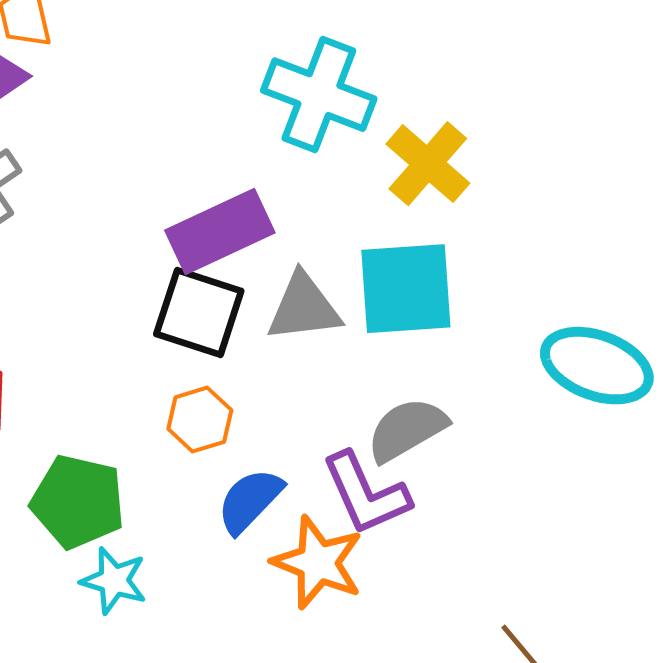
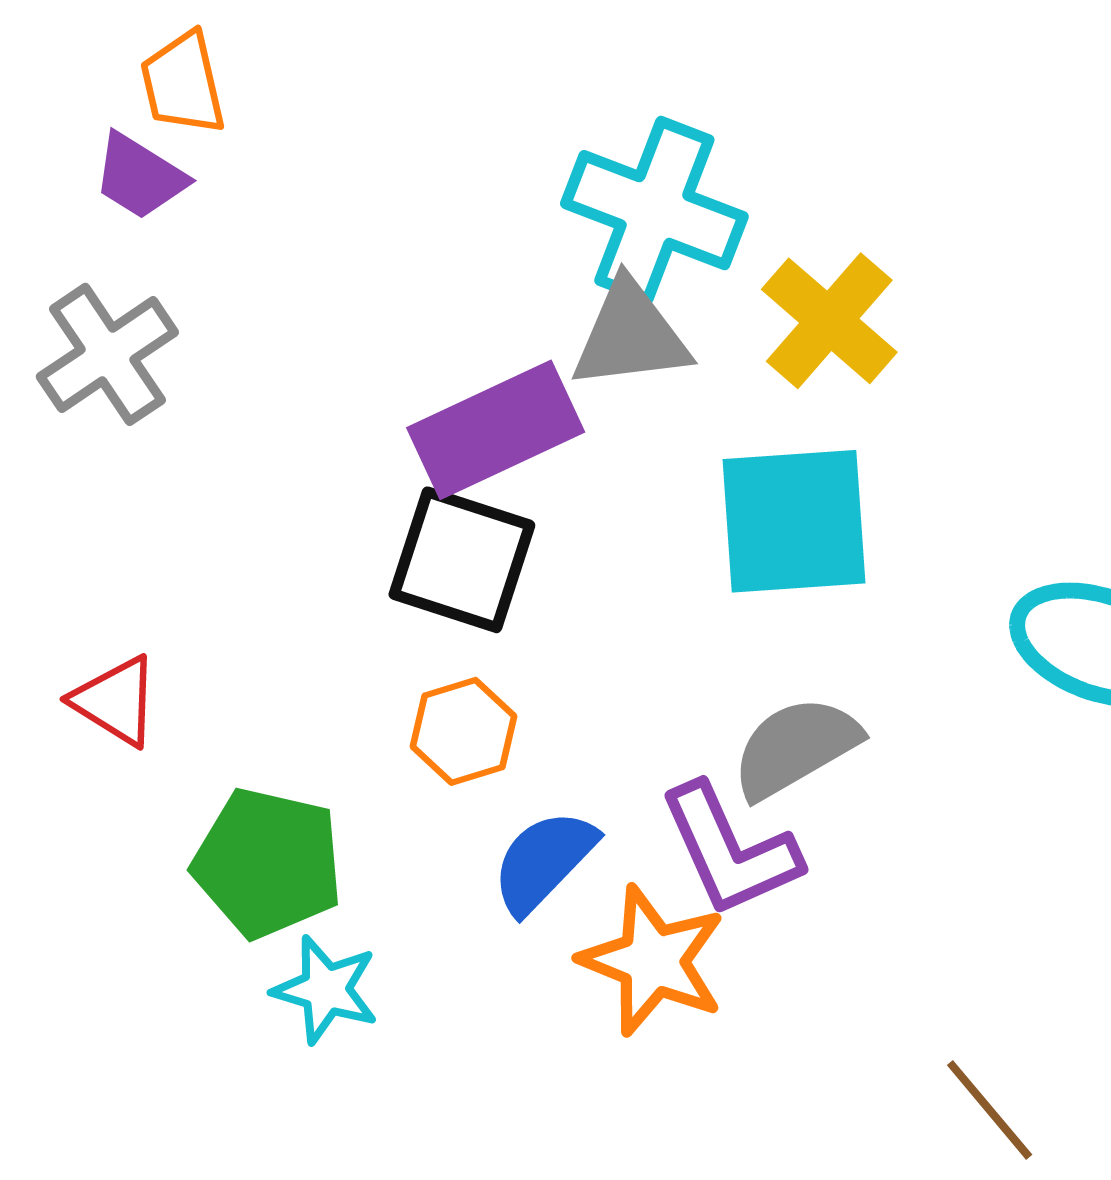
gray triangle: (304, 308) -> (630, 335), moved

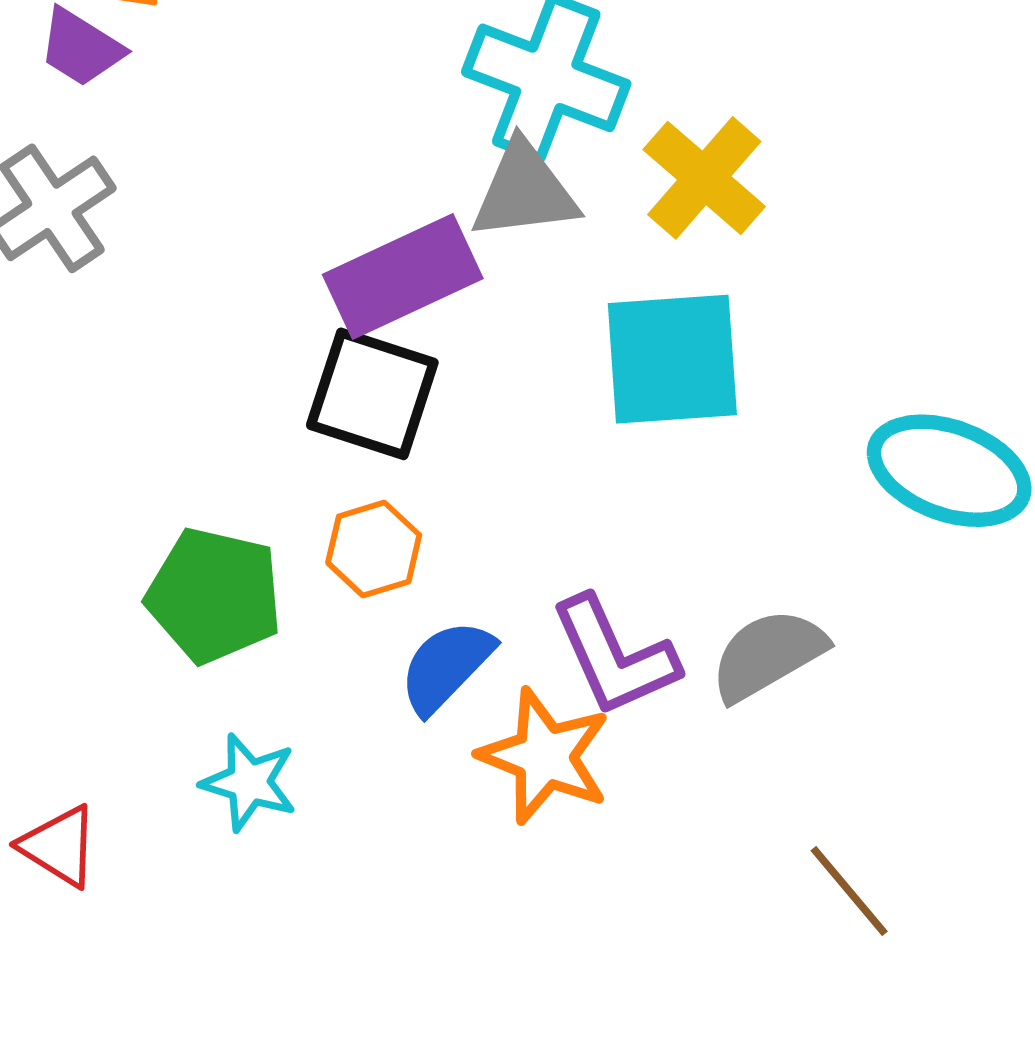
red triangle: (115, 701) -> (59, 846), moved
gray semicircle: (796, 747) -> (768, 655), moved
green pentagon: (268, 863) -> (214, 595), moved

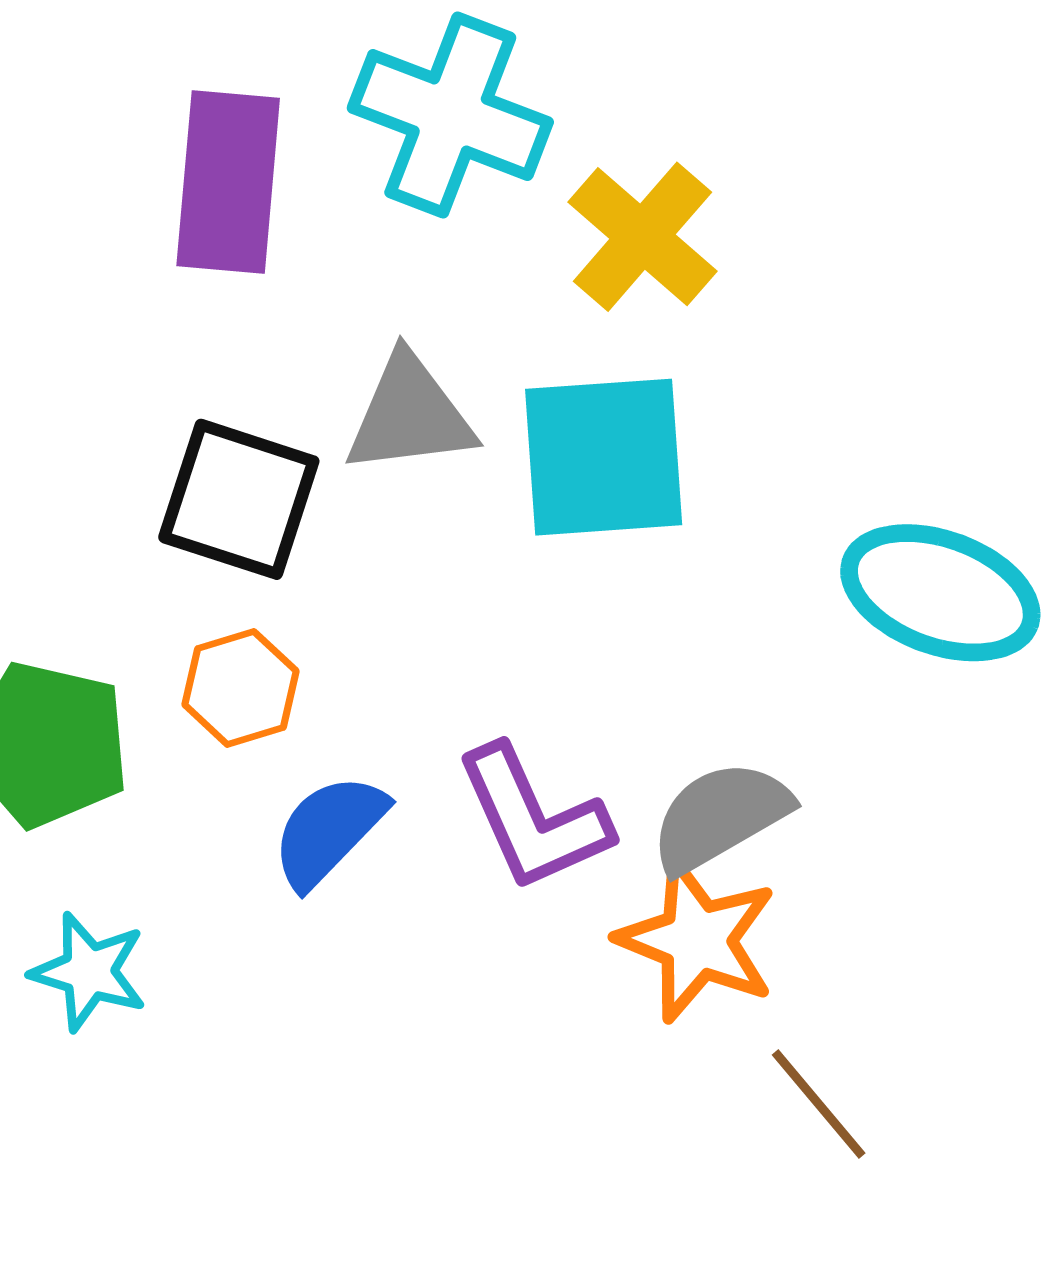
gray triangle: (524, 191) -> (410, 415), moved
purple rectangle: (403, 276) -> (228, 182), moved, turned -60
orange star: (545, 756) -> (697, 940), moved

